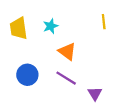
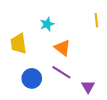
yellow trapezoid: (19, 28) -> (18, 44), moved
blue circle: (27, 75) -> (32, 78), moved

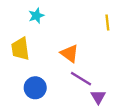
cyan star: (47, 24) -> (36, 16), moved
purple line: (61, 72) -> (81, 79), moved

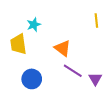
cyan star: (36, 16) -> (34, 25), moved
purple triangle: (98, 97) -> (95, 79), moved

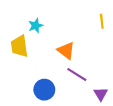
blue circle: (32, 79) -> (44, 90), moved
purple triangle: (95, 79) -> (101, 94), moved

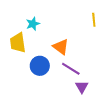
blue circle: (44, 90) -> (40, 66), moved
purple triangle: (101, 94) -> (82, 87), moved

